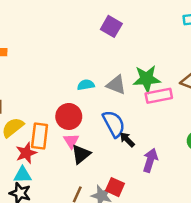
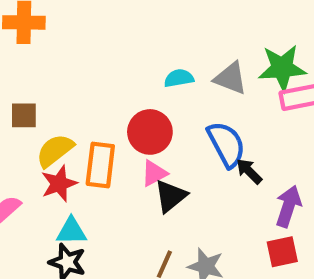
pink triangle: (71, 141) -> (154, 173), turned 35
red star: (26, 153) -> (59, 184), moved
red square: (115, 187) -> (282, 252), moved, turned -36

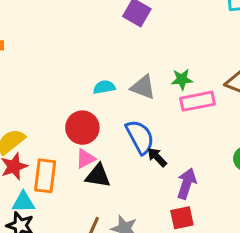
green star: (282, 68) -> (182, 79), size x0.6
orange rectangle: (100, 165) -> (45, 176), moved
black triangle: (171, 196) -> (98, 176), turned 48

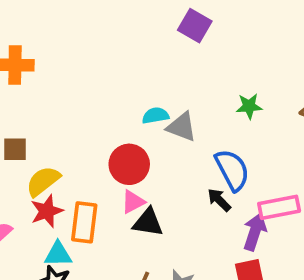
gray triangle: (143, 87) -> (182, 127), moved
pink rectangle: (197, 101) -> (279, 207), moved
blue semicircle: (140, 137) -> (232, 170), moved

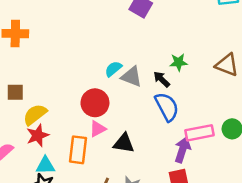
cyan semicircle: (155, 116) -> (113, 69), turned -30
black arrow: (219, 200) -> (162, 79), moved
orange rectangle: (84, 222) -> (78, 150), moved
black triangle: (148, 222) -> (124, 143), moved

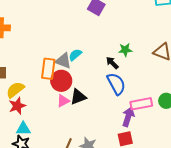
gray triangle: (132, 77) -> (63, 61), moved
black triangle: (124, 143) -> (78, 97), moved, turned -30
orange rectangle: (78, 150) -> (48, 69), moved

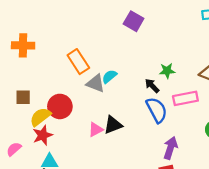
orange rectangle: (48, 69) -> (78, 62), moved, turned -40
red circle: (61, 81) -> (60, 106), moved
pink rectangle: (141, 104) -> (185, 98), moved

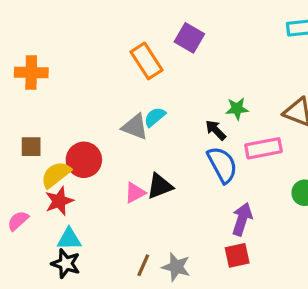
orange rectangle: (78, 62) -> (147, 61), moved

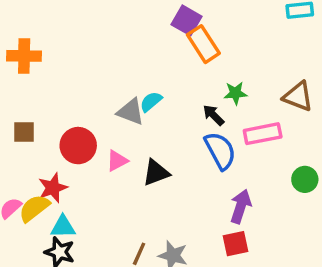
orange rectangle: (147, 61) -> (203, 44), moved
yellow semicircle: (56, 175) -> (34, 208), moved
pink triangle: (135, 193) -> (117, 161), moved

